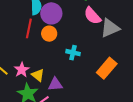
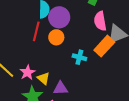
pink semicircle: (92, 16) -> (100, 21), turned 30
orange rectangle: (107, 68) -> (104, 46), moved

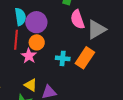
orange rectangle: (104, 46) -> (85, 58), moved
pink star: (27, 72) -> (29, 56), moved

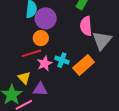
gray triangle: (96, 30) -> (102, 41), turned -35
red line: (16, 40) -> (31, 53), moved, turned 54
pink star: (29, 56) -> (45, 64), moved

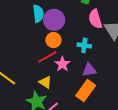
cyan cross: (62, 60) -> (84, 45), moved
orange rectangle: (84, 65) -> (86, 91), moved
purple triangle: (40, 89) -> (89, 70), moved

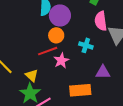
purple triangle: (89, 70) -> (103, 72), moved
yellow triangle: (45, 82) -> (32, 75), moved
orange rectangle: (86, 91) -> (80, 90), turned 40

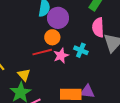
pink star: (61, 61) -> (61, 56), moved
purple triangle: (103, 72) -> (87, 92), moved

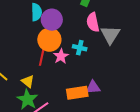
orange circle: (52, 37) -> (49, 40), size x1.5
red line: (42, 52) -> (42, 56), turned -54

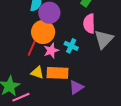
yellow triangle: (28, 81) -> (37, 73), moved, turned -32
purple triangle: (93, 87) -> (76, 87), turned -42
orange rectangle: (77, 93) -> (57, 73), moved

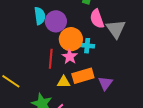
orange circle: (43, 32) -> (71, 39), moved

